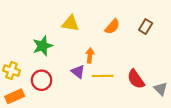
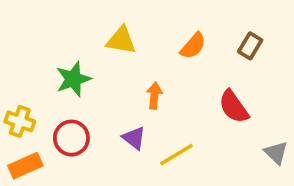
purple triangle: (78, 72) -> (134, 138), moved
yellow line: (103, 76) -> (176, 155), moved, turned -30
red semicircle: (136, 79) -> (234, 107), moved

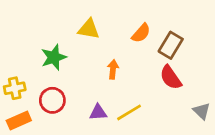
brown rectangle: (250, 46) -> (171, 45), moved, size x1.4
yellow cross: (20, 121) -> (15, 88), turned -30
purple triangle: (134, 138) -> (98, 112), moved, turned -42

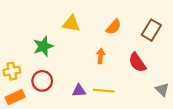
brown rectangle: (171, 45) -> (151, 30), moved
orange arrow: (113, 69) -> (101, 56), moved
yellow line: (129, 112) -> (104, 91), turned 36

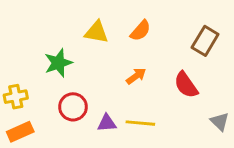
orange semicircle: (114, 27) -> (140, 31), moved
orange arrow: (101, 56) -> (136, 76), turned 48
red circle: (42, 81) -> (73, 107), moved

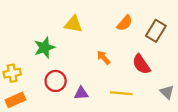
orange semicircle: (140, 31) -> (125, 23), moved
orange arrow: (136, 76) -> (103, 58), turned -96
yellow line: (140, 123) -> (121, 93), moved

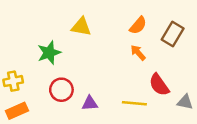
orange arrow: (103, 58) -> (138, 53), moved
red semicircle: (141, 64) -> (159, 85), moved
gray triangle: (167, 92) -> (185, 102), turned -32

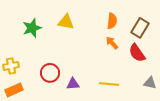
orange semicircle: (138, 25) -> (112, 21), turned -35
green star: (49, 53) -> (32, 28), moved
red semicircle: (159, 85) -> (137, 53), moved

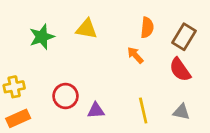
orange arrow: (112, 43) -> (135, 55), moved
gray triangle: (150, 83) -> (181, 112), moved
yellow line: (109, 84) -> (143, 111), turned 72

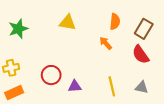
green star: (42, 37) -> (18, 29), moved

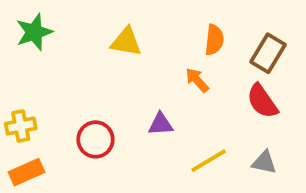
green star: (18, 29) -> (34, 32), moved
purple triangle: (75, 86) -> (161, 124), moved
yellow line: (112, 86) -> (209, 161), turned 72

